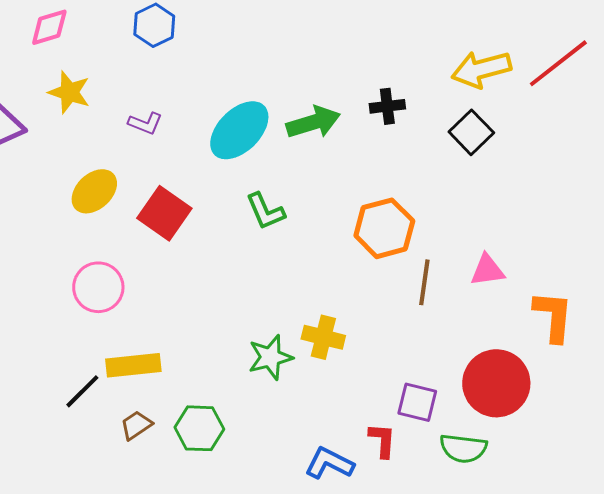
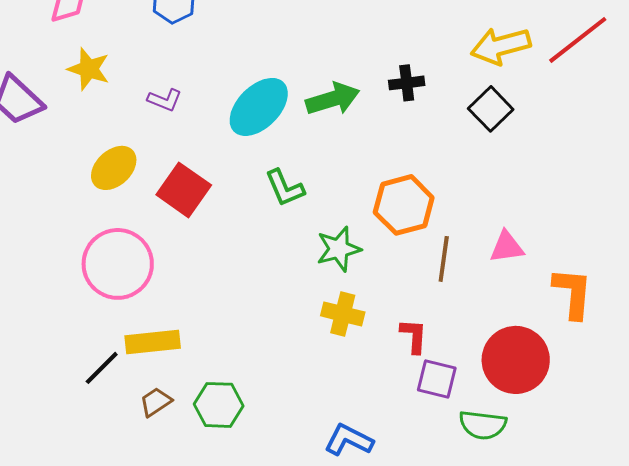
pink circle: (98, 287) -> (118, 264), size x1.4
green star: (270, 357) -> (339, 249), moved
red L-shape: (382, 440) -> (414, 336), moved

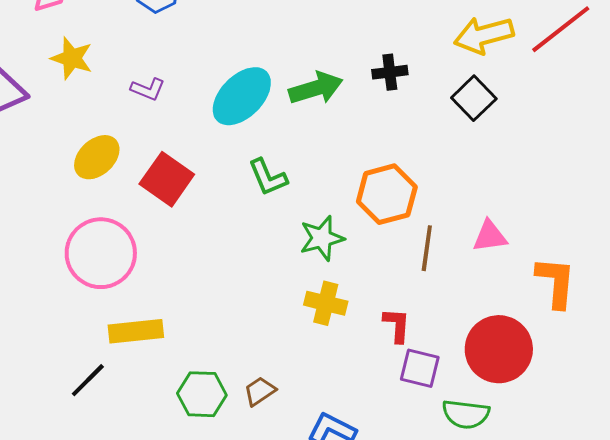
black line: (102, 368) -> (88, 380), moved
brown trapezoid: (156, 402) -> (260, 391), moved

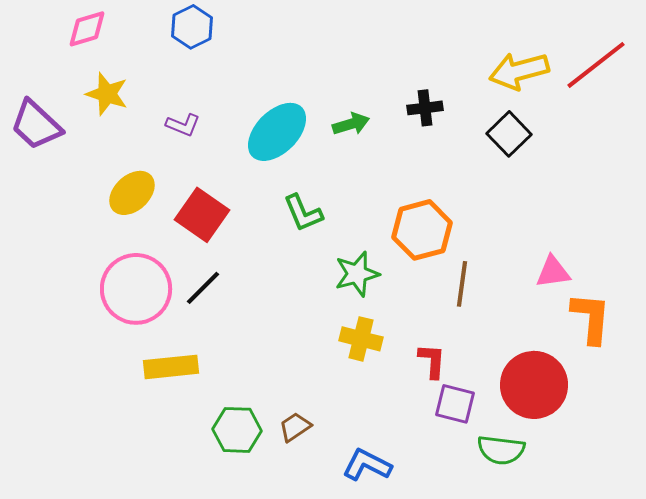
green arrow: (316, 88) -> (351, 124), size x0.7
pink triangle: (490, 236) -> (553, 272), moved
black line: (88, 380) -> (203, 288), moved

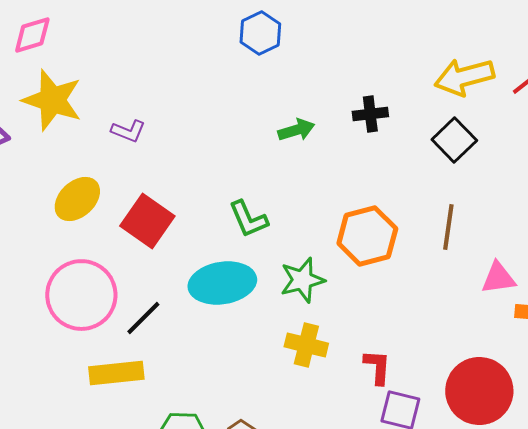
blue hexagon: (192, 27) -> (260, 33), moved
yellow star: (107, 94) -> (52, 100), size x1.4
cyan ellipse: (277, 132) -> (222, 283), moved, turned 36
brown line: (462, 284) -> (448, 227), moved
black line: (203, 288) -> (143, 318), moved

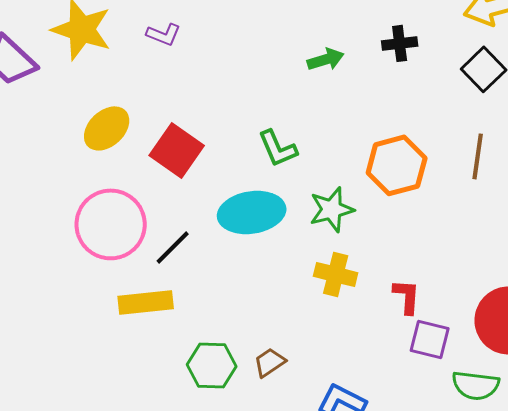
purple L-shape: (128, 131) -> (164, 34), moved

